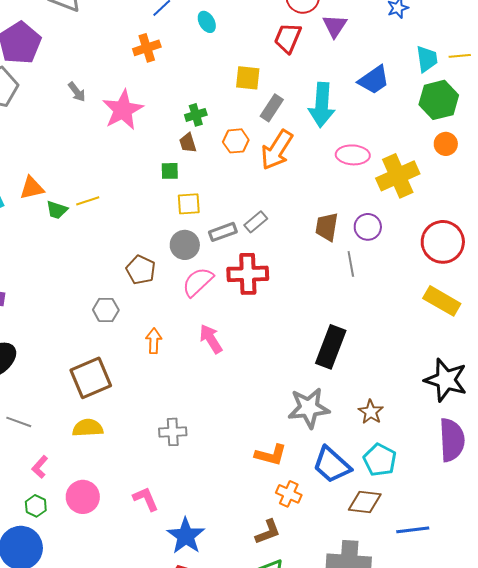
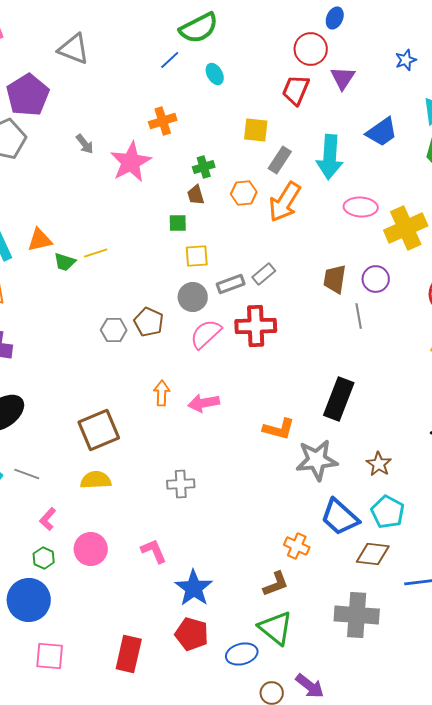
orange cross: (147, 48) -> (163, 121), moved
gray hexagon: (106, 310) -> (114, 330), moved
pink arrow: (211, 339) -> (204, 403), moved, turned -68
orange L-shape: (271, 455) -> (279, 429), moved

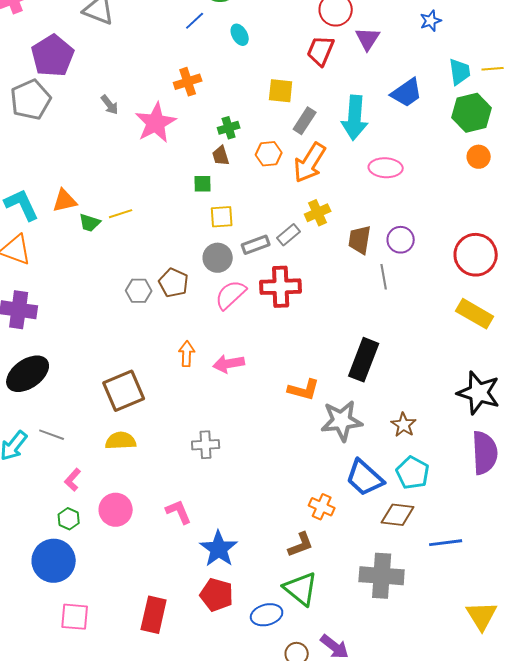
yellow cross: (406, 228) -> (318, 213), moved, size x0.6

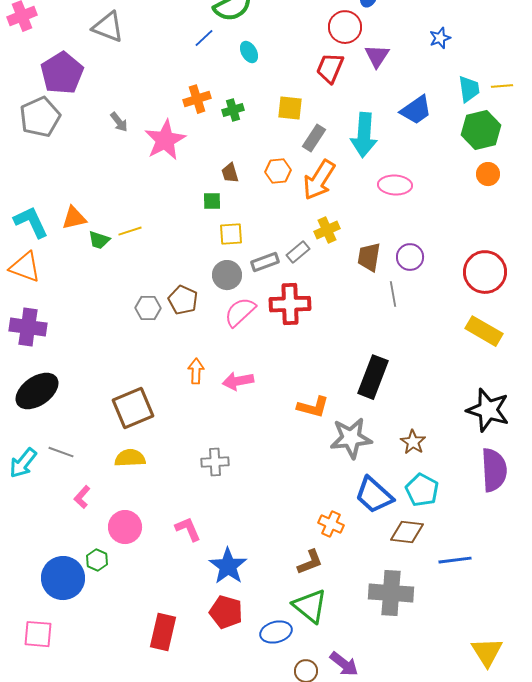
green cross: (229, 128) -> (233, 110), moved
green hexagon: (69, 519) -> (97, 560), moved
yellow triangle: (482, 616) -> (487, 652), moved
pink square: (75, 617) -> (38, 634), moved

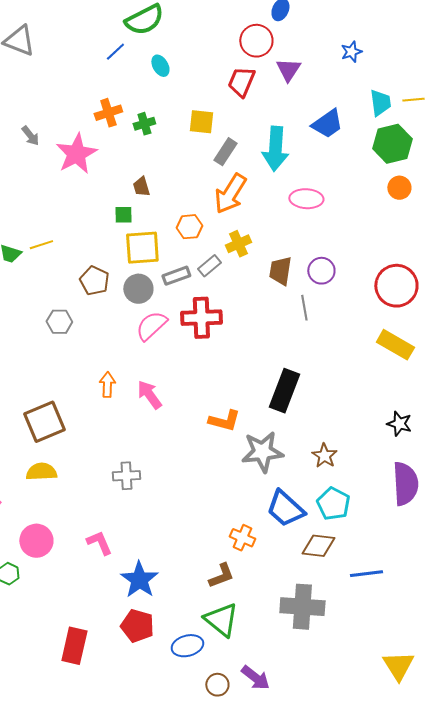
orange hexagon: (278, 171) -> (189, 227), moved
yellow square: (231, 234) -> (142, 248), size x1.5
brown pentagon: (183, 300) -> (94, 281), moved
pink arrow: (238, 381) -> (149, 395), turned 64
black star: (488, 410) -> (399, 424), size x0.6

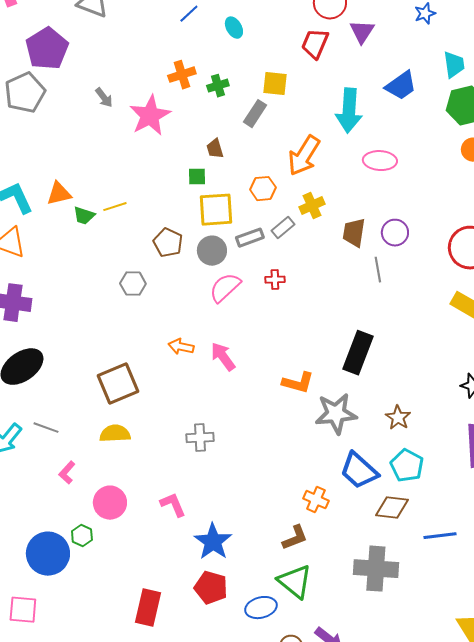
gray rectangle: (225, 152) -> (255, 114), moved
red cross: (201, 318) -> (275, 280), size x0.5
orange arrow: (107, 385) -> (181, 347), turned -80

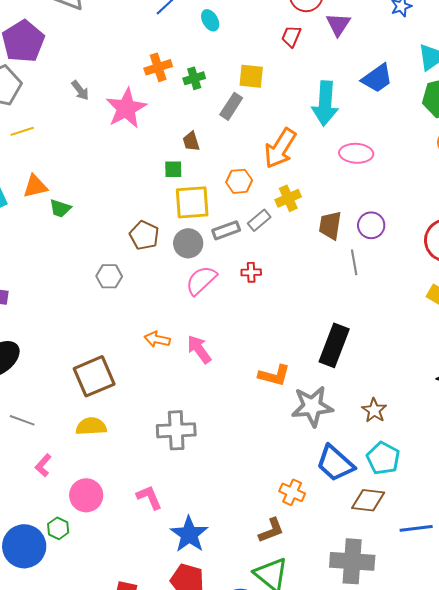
red trapezoid: (315, 44) -> (291, 36), size x0.7
yellow line: (115, 207) -> (22, 131), moved
gray cross: (200, 438) -> (176, 430), size x1.4

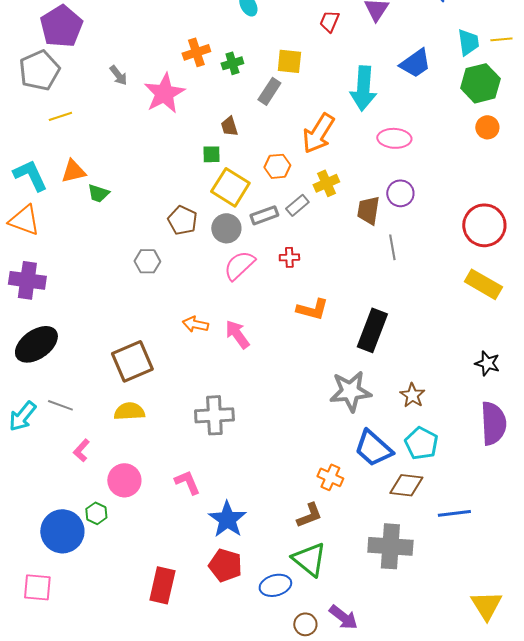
yellow square: (192, 202) -> (230, 187), turned 36
purple circle: (371, 225) -> (400, 193), moved
orange L-shape: (274, 375) -> (312, 309), moved

